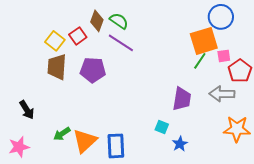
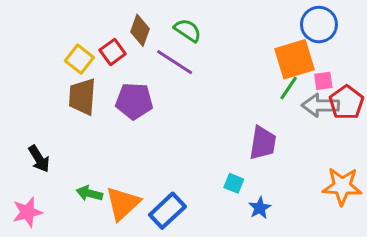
green semicircle: (119, 21) -> (188, 30), moved
gray arrow: (222, 94) -> (320, 105), moved
green arrow: (62, 134) -> (89, 193), turned 48
blue rectangle: (116, 146) -> (167, 211), turned 50

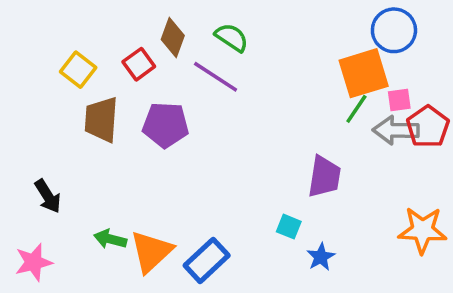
yellow square: (79, 59) -> (78, 70), moved

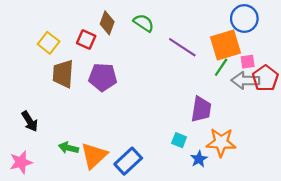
red square: (139, 64) -> (86, 40), turned -30
purple line: (216, 77) -> (182, 47), moved
orange star: (423, 230) -> (221, 142), moved

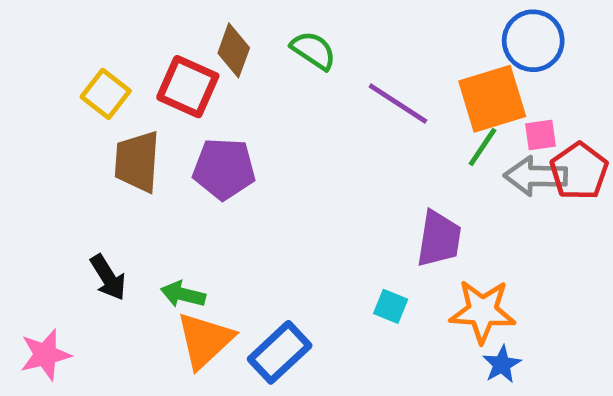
red square: (86, 40) -> (188, 87), size x1.4
black arrow: (30, 121) -> (108, 277), moved
green arrow: (68, 148) -> (183, 294), moved
blue star: (199, 159) -> (502, 364), moved

